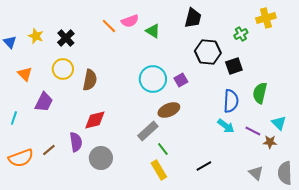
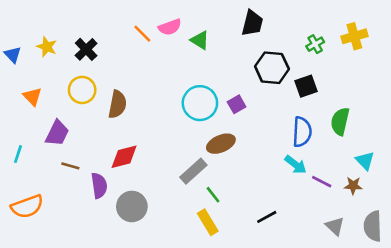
yellow cross: (266, 18) -> (354, 36), moved
purple line: (253, 131) -> (322, 182), moved
brown line: (49, 150) -> (70, 166), moved, turned 56

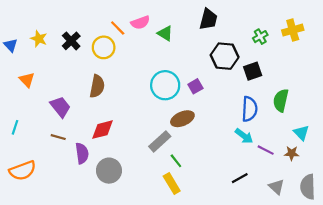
yellow circle: (82, 90) -> (104, 47), moved
purple trapezoid: (57, 133) -> (60, 107), moved, turned -65
black line: (267, 217) -> (240, 178), moved

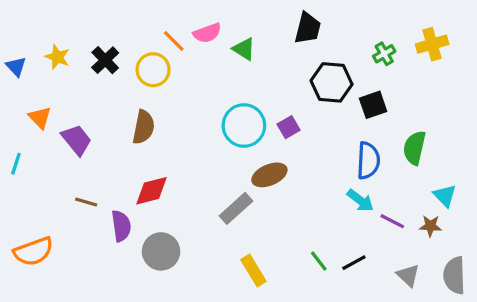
purple trapezoid: (60, 107) -> (77, 140), moved
cyan line: (15, 127) -> (16, 164), moved
green line: (176, 161) -> (319, 261), moved

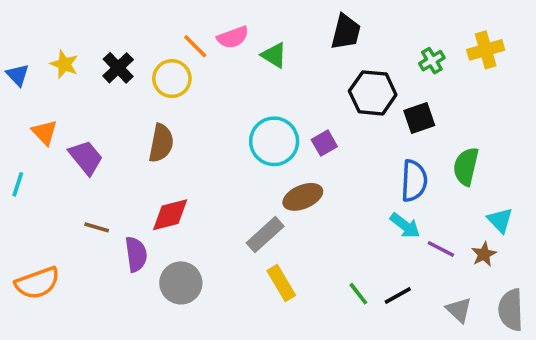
brown star: (430, 226) -> (484, 254), turned -30
yellow rectangle: (253, 271) -> (281, 283), moved

